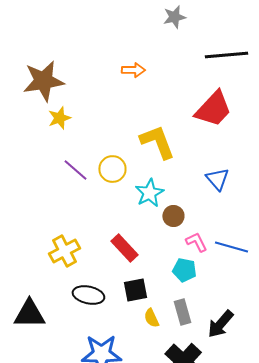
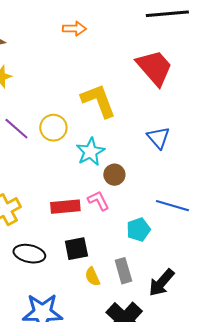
red trapezoid: (213, 109) -> (154, 68), turned -84
pink L-shape: (196, 242) -> (98, 201), moved
red rectangle: (124, 248) -> (65, 207), turned -52
cyan pentagon: (184, 270) -> (138, 230), moved, turned -30

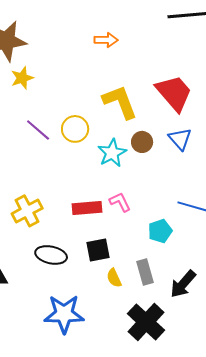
orange arrow: (74, 29) -> (106, 40), moved
red trapezoid: (154, 68) -> (174, 93), moved
brown circle: (114, 175) -> (142, 142), moved

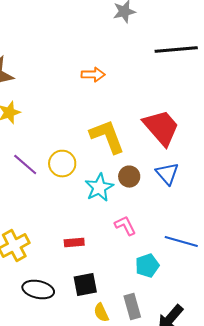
pink L-shape: (120, 202) -> (125, 226), moved
red rectangle: (87, 208) -> (74, 243), size x0.7

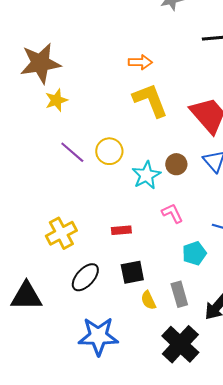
yellow L-shape: (107, 137) -> (150, 100), moved
black ellipse: (38, 290) -> (85, 277), turned -60

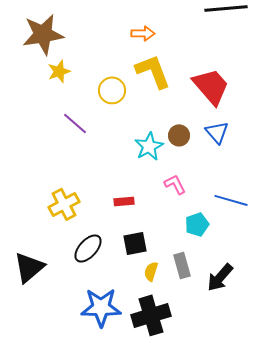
yellow circle: (109, 151) -> (112, 90), moved
black triangle: (26, 296) -> (29, 267), turned -40
yellow semicircle: (148, 300) -> (151, 271), turned 42
black cross: (180, 344) -> (151, 315), moved, turned 30

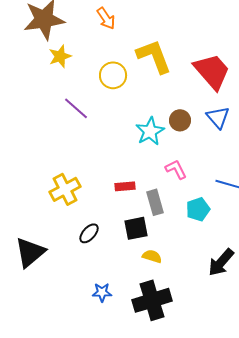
orange arrow: (143, 33) -> (106, 18), moved, turned 55
black ellipse: (88, 248) -> (89, 233), size x0.7
gray rectangle: (182, 265) -> (155, 202), moved
yellow semicircle: (151, 271) -> (152, 256), turned 90
blue star: (101, 307) -> (102, 292), size x0.5

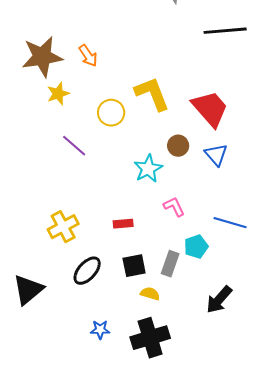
orange arrow: (106, 18) -> (88, 56), moved
brown circle: (180, 120) -> (178, 146), moved
gray rectangle: (155, 202) -> (170, 264), moved, turned 35
black ellipse: (89, 233) -> (87, 271), size x1.4

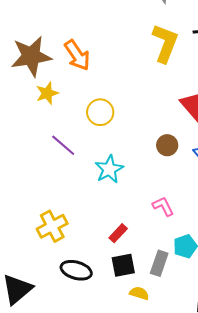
orange arrow: (88, 56) -> (77, 55), size x1.4
yellow L-shape: (152, 94) -> (165, 43), moved, turned 42
cyan star: (148, 169) -> (109, 169), moved
red rectangle: (123, 224) -> (118, 233), moved, turned -42
black ellipse: (87, 271) -> (76, 270), turned 64

